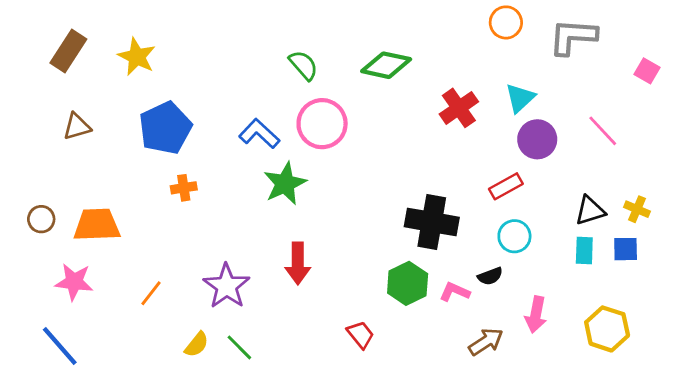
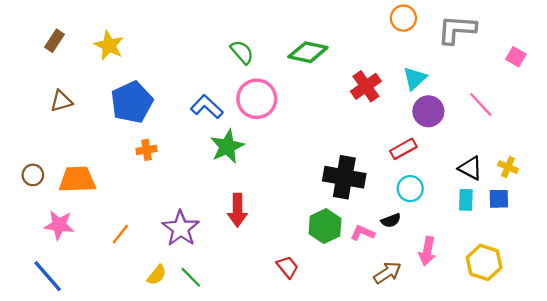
brown rectangle: (68, 51) -> (54, 41), size x0.7
black triangle: (590, 211) -> (470, 168), turned 45

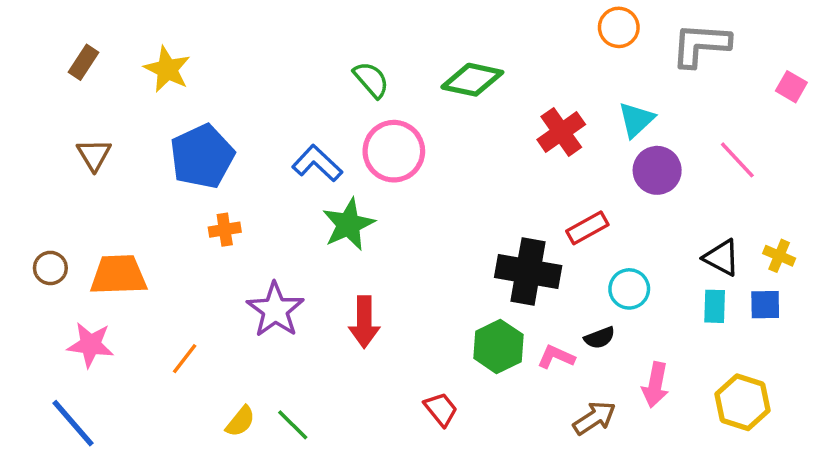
brown triangle: (61, 101) -> (94, 155), turned -45
red rectangle: (403, 149) -> (587, 228), moved
purple star: (181, 228) -> (275, 310), moved

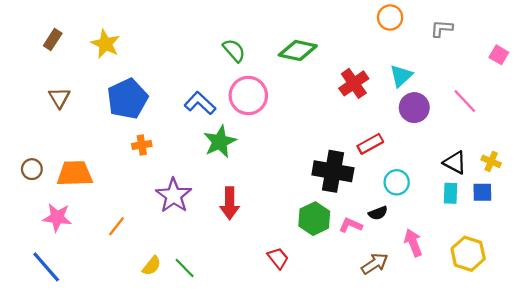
gray L-shape: (701, 45) -> (442, 28), size x0.6
pink arrow: (655, 385) -> (413, 243), turned 148

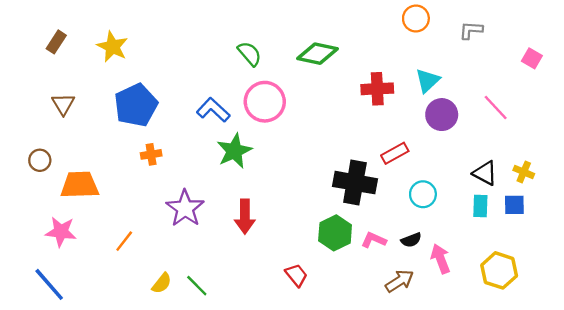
red cross: (354, 83) -> (377, 89), turned 32
brown circle: (32, 169) -> (40, 160), moved
black semicircle: (378, 213) -> (411, 240), moved

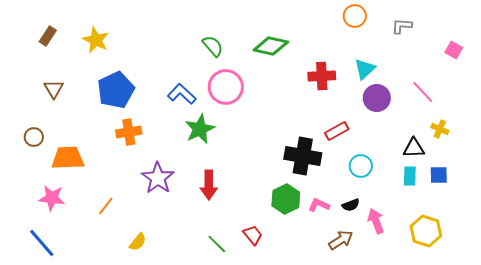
orange cross: (151, 154) -> (129, 132), size x1.4
yellow cross: (524, 172) -> (440, 129), moved
black triangle: (485, 173) -> (414, 148), turned -30
green line: (197, 286) -> (217, 244), moved

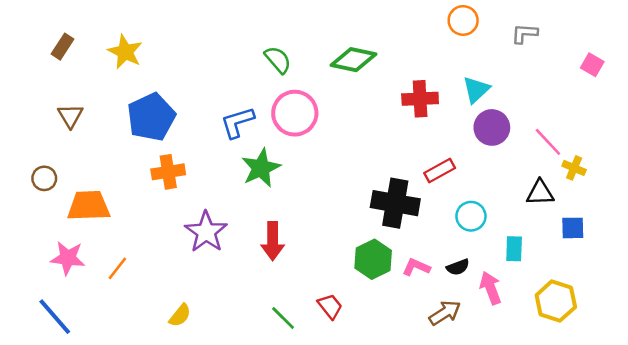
pink line: (423, 92) -> (548, 142), moved
blue L-shape: (182, 94) -> (237, 122), turned -60
cyan rectangle: (410, 176) -> (514, 249), moved
orange line: (106, 206) -> (117, 268), moved

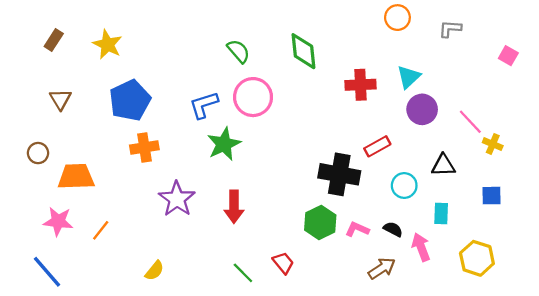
green diamond: (354, 60) -> (303, 51), turned 72
black triangle: (540, 193) -> (443, 165), moved
black semicircle: (458, 267) -> (393, 229), turned -132

